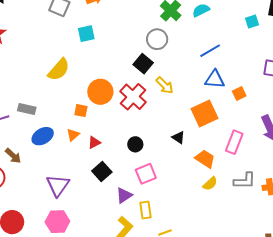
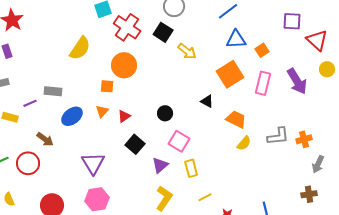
red cross: (133, 97) -> (127, 27), moved
pink rectangle: (234, 142) -> (263, 83), moved
pink square: (146, 174) -> (179, 141), turned -30
yellow rectangle: (145, 210) -> (191, 168), moved

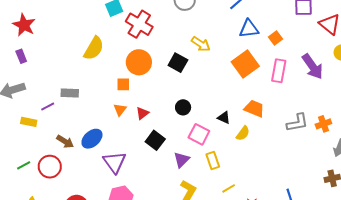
black square: (163, 32) -> (178, 63), moved
black triangle: (207, 101) -> (224, 118), moved
blue ellipse: (72, 116) -> (92, 139), moved
yellow semicircle: (244, 143) -> (243, 133), moved

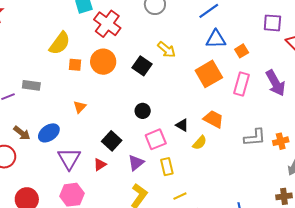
orange square: (123, 84) -> (75, 65), moved
red triangle: (142, 113) -> (100, 165), moved
pink square: (199, 134) -> (156, 139), turned 35

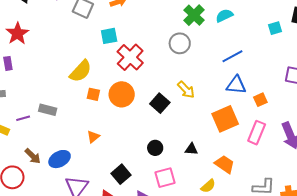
black triangle: (182, 125) -> (191, 149), moved, turned -32

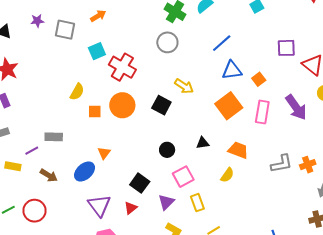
yellow semicircle: (81, 71) -> (77, 92), size x0.7
brown arrow: (33, 156) -> (49, 175), moved
blue ellipse: (60, 159) -> (85, 171), moved

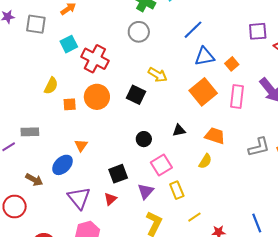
brown arrow: (49, 175) -> (34, 180), moved
black square: (140, 183) -> (118, 174), turned 36

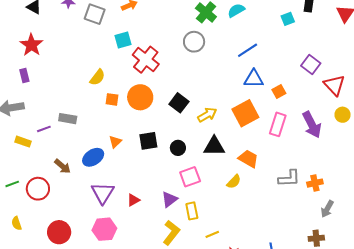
purple square: (258, 31) -> (311, 65), turned 30
yellow arrow: (158, 75) -> (207, 115), moved, turned -72
black triangle: (179, 130) -> (214, 146), size x1.6
black square: (118, 174) -> (148, 141), moved
yellow rectangle: (177, 190) -> (192, 211), moved

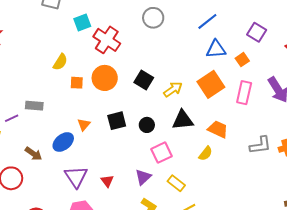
purple square: (311, 65) -> (257, 32), moved
red triangle: (133, 200) -> (107, 181), turned -32
yellow rectangle: (192, 211) -> (176, 183), moved, turned -36

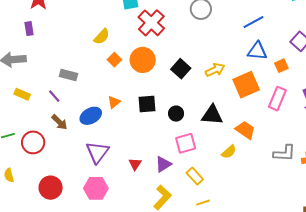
orange square: (77, 83) -> (114, 60), turned 32
yellow arrow: (173, 89) -> (215, 70), moved
purple line: (12, 118) -> (54, 96), moved, turned 64
red triangle: (107, 181) -> (135, 164), moved

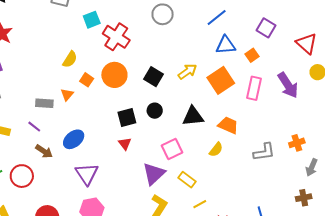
orange triangle: (114, 102) -> (67, 94), moved
black circle: (176, 114) -> (155, 111), moved
gray L-shape: (284, 153) -> (264, 152), moved
red triangle: (135, 164) -> (125, 144), moved
purple triangle: (163, 164) -> (154, 174), size x1.4

